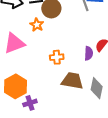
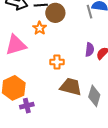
purple semicircle: (89, 53) -> (90, 50), moved

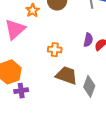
orange star: (40, 28) -> (33, 10), moved
pink triangle: (16, 45) -> (15, 29), turned -30

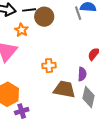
purple semicircle: (88, 40) -> (82, 74), moved

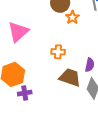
orange star: (21, 30) -> (72, 17), moved

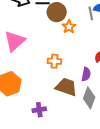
purple cross: (25, 93) -> (39, 110), moved

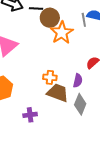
orange star: (69, 27) -> (62, 33), size x1.6
orange cross: (54, 61) -> (50, 77), moved

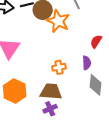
brown trapezoid: (58, 93) -> (51, 91), moved

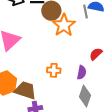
brown trapezoid: (51, 91) -> (25, 90), moved

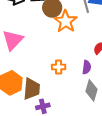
brown trapezoid: (25, 90) -> (32, 89), turned 80

